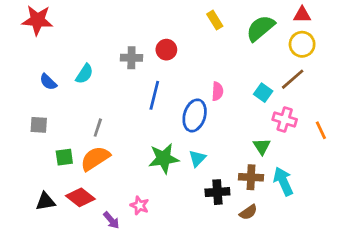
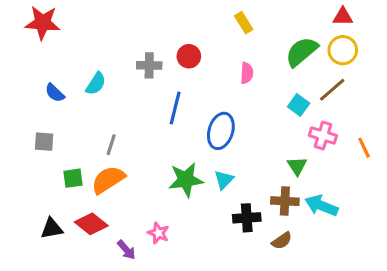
green semicircle: (260, 28) -> (302, 52), moved
pink semicircle: (217, 91) -> (247, 73), moved
cyan arrow: (283, 181) -> (321, 206), turned -44

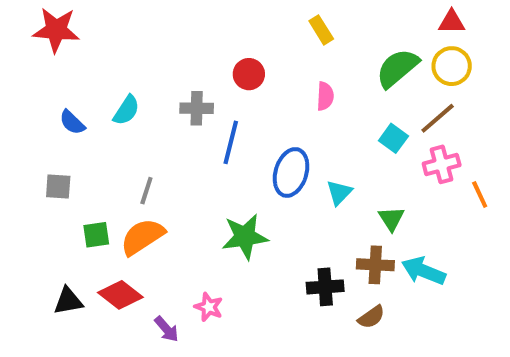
gray cross: (149, 65) -> (197, 108), moved
pink cross: (323, 136) -> (442, 164), moved, turned -32
cyan triangle: (224, 180) -> (339, 193), moved

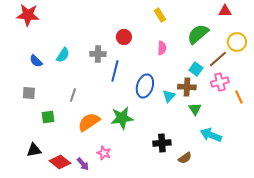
yellow circle: (452, 66) -> (237, 42), moved
orange semicircle: (142, 237) -> (89, 122), moved
brown cross: (375, 265) -> (187, 87), moved
red diamond: (120, 295) -> (60, 162), moved

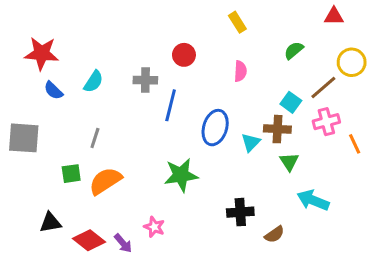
red star: (28, 15) -> (42, 53), moved
green semicircle: (198, 34) -> (294, 50), size x0.6
gray square: (29, 93) -> (24, 138), moved, size x1.6
gray line: (73, 95) -> (95, 138), moved
orange semicircle: (89, 122) -> (105, 181), moved

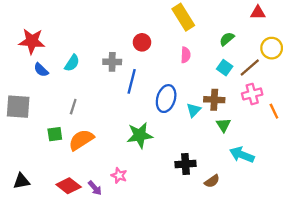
yellow rectangle: (237, 22) -> (183, 17), size x1.6
cyan square: (291, 102) -> (225, 68), moved
black triangle: (50, 222) -> (22, 181), moved

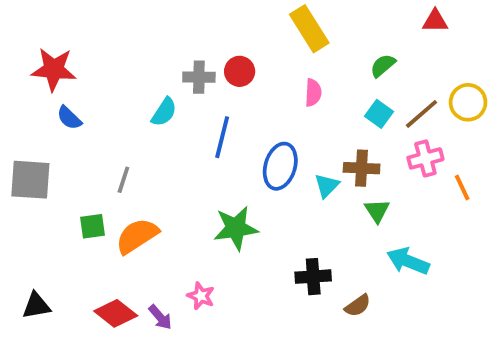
yellow circle: (272, 48) -> (468, 102), moved
gray cross: (112, 62) -> (199, 77), moved
cyan semicircle: (72, 63) -> (164, 112), moved

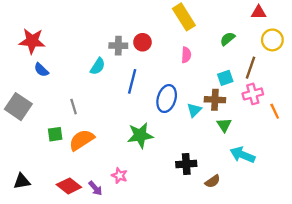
yellow circle: (468, 102) -> (272, 40), moved
cyan square: (379, 114) -> (225, 78), moved, turned 35
brown line: (422, 114) -> (251, 68), turned -30
gray square: (30, 180) -> (18, 107), turned 30
gray line: (123, 180) -> (74, 107), turned -35

